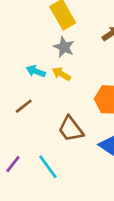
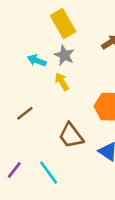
cyan arrow: (36, 71) -> (37, 60), moved
yellow arrow: (61, 74) -> (62, 82), turned 30

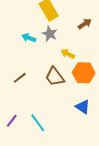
yellow arrow: (62, 82) -> (68, 54), moved, turned -32
brown trapezoid: (71, 136) -> (55, 77), moved

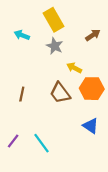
cyan arrow: (29, 38) -> (22, 35), moved
brown line: (20, 78) -> (22, 94), turned -40

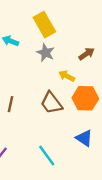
brown arrow: (93, 35) -> (87, 54), moved
cyan line: (41, 143) -> (47, 156), moved

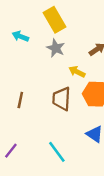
brown trapezoid: (51, 103) -> (62, 99), turned 40

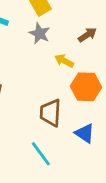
brown trapezoid: (62, 99) -> (50, 113), moved

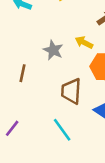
gray star: (40, 33) -> (53, 50), moved

